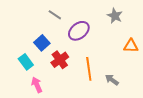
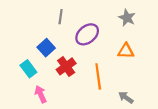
gray line: (55, 15) -> (61, 17), turned 64
orange triangle: (131, 46) -> (126, 51), moved
gray arrow: (112, 80) -> (126, 97), moved

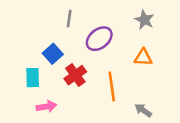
cyan rectangle: (28, 69) -> (33, 78), turned 35
pink arrow: (41, 94) -> (46, 106), turned 105

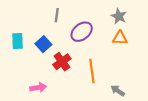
orange triangle: (143, 57) -> (120, 38), moved
cyan rectangle: (33, 78) -> (17, 41), moved

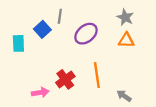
blue square: (43, 44) -> (42, 29), moved
red cross: (62, 62) -> (65, 79), moved

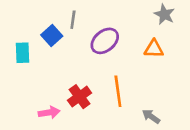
gray star: (125, 17) -> (164, 14), moved

